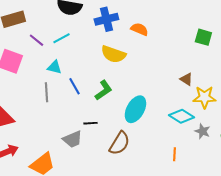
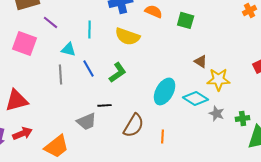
green square: (203, 37) -> (186, 20), moved
cyan line: (61, 38) -> (90, 29), moved, turned -60
cyan ellipse: (135, 109) -> (165, 91), moved
orange line: (174, 154) -> (163, 136), moved

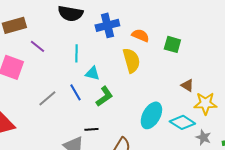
yellow semicircle: (128, 36) -> (131, 60), moved, turned -125
cyan triangle: (69, 49) -> (92, 73), moved
gray line: (61, 74) -> (47, 98), turned 54

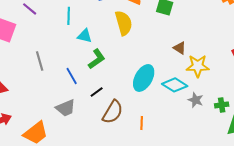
blue line: (75, 92) -> (72, 76), moved
gray line: (47, 98) -> (40, 61), turned -66
black line: (91, 129) -> (97, 92), moved, turned -32

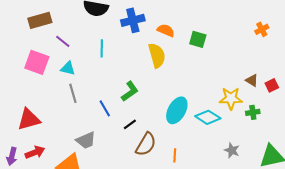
cyan triangle: (85, 36) -> (68, 68), moved
brown triangle: (180, 48) -> (252, 80), moved
gray star: (196, 100) -> (232, 150), moved
green cross: (222, 105) -> (253, 112), moved
gray trapezoid: (66, 108) -> (86, 140), moved

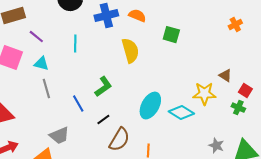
orange semicircle: (166, 30) -> (137, 16), moved
red square: (272, 85) -> (245, 91), moved, turned -32
green cross: (253, 112) -> (238, 108), moved, turned 32
gray star: (232, 150) -> (216, 146), moved

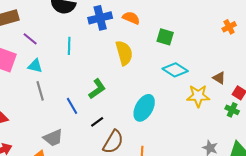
cyan diamond: (181, 113) -> (175, 70), moved

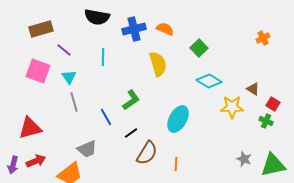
green square: (165, 37) -> (199, 48), turned 30
cyan triangle: (35, 66) -> (69, 77), turned 42

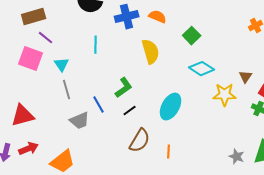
purple line: (64, 50) -> (46, 38), moved
brown triangle: (253, 89) -> (246, 77), turned 32
black line: (131, 133) -> (130, 111), moved
gray trapezoid: (87, 149) -> (80, 121), moved
gray star: (244, 159) -> (237, 157), moved

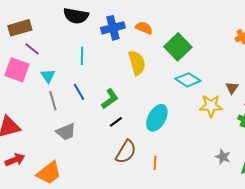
green square: (192, 36) -> (178, 47), size x1.5
blue line: (99, 105) -> (79, 92), moved
gray star: (237, 157) -> (223, 157), moved

